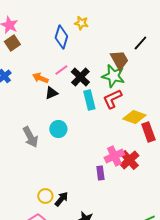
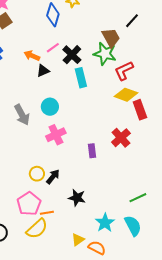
red L-shape: (112, 99) -> (124, 71), moved
pink cross: (114, 156) -> (56, 135), moved

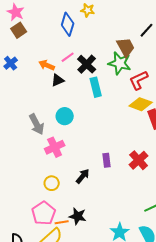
pink cross: (56, 135) -> (55, 147), moved
red cross: (121, 138) -> (139, 160), moved
black arrow: (53, 177) -> (83, 176), moved
black star: (77, 198) -> (78, 216), moved

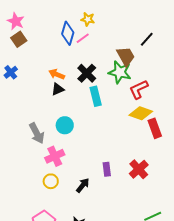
pink line: (68, 57) -> (83, 38), moved
orange arrow: (47, 65) -> (57, 74), moved
yellow circle: (52, 183) -> (51, 181), moved

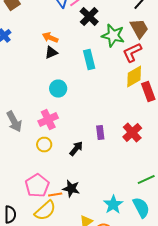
brown trapezoid: (126, 56) -> (139, 28), moved
black cross: (87, 73) -> (89, 16), moved
yellow diamond: (141, 113) -> (134, 76), turned -50
gray arrow: (37, 133) -> (14, 122), moved

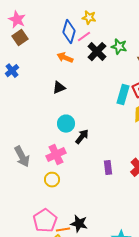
green star: (113, 36) -> (119, 47), moved, size x0.7
orange arrow: (50, 38) -> (65, 58), moved
cyan rectangle: (89, 60) -> (123, 95), moved, turned 30
black arrow: (76, 148) -> (82, 137), moved

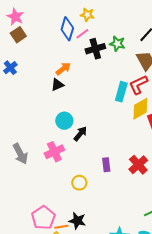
black cross: (97, 52) -> (95, 49), turned 30
orange arrow: (65, 58) -> (63, 69), moved, turned 119
yellow circle: (52, 180) -> (79, 183), moved

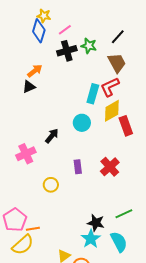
yellow star: (87, 15) -> (44, 16), moved
pink line: (82, 34) -> (65, 30), moved
cyan circle: (64, 121) -> (82, 123), moved
black star: (77, 221) -> (96, 223), moved

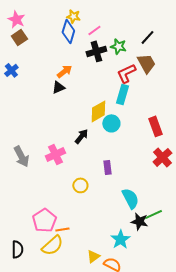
red L-shape: (110, 87) -> (126, 73), moved
yellow diamond: (112, 111) -> (98, 111), moved
red cross: (110, 167) -> (162, 157), moved
black star: (96, 223) -> (139, 221), moved
cyan semicircle: (119, 242) -> (130, 198), moved

